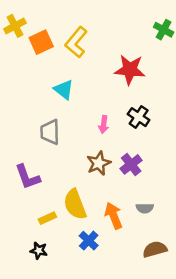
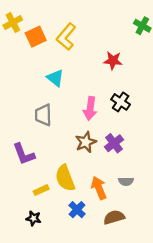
red star: (130, 70) -> (113, 61), size x0.7
pink arrow: (104, 125) -> (90, 108), size x1.5
brown semicircle: (155, 249) -> (114, 217), moved

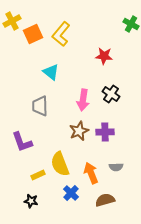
purple cross: (114, 143) -> (105, 132), turned 36

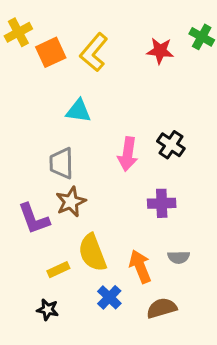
red star: (104, 56) -> (160, 51), moved
cyan triangle: (51, 72) -> (78, 111), turned -30
brown star: (79, 131) -> (71, 202), moved

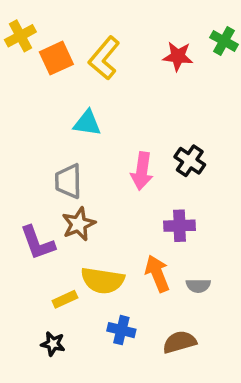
yellow semicircle: (92, 253) -> (103, 280), turned -60
orange arrow: (140, 266) -> (157, 274), moved
blue cross: (109, 297) -> (121, 330), turned -30

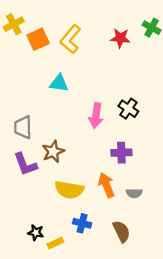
gray trapezoid: (68, 181) -> (23, 127), moved
yellow rectangle: (65, 299) -> (55, 243), moved
brown semicircle: (180, 342) -> (121, 231), turned 80

